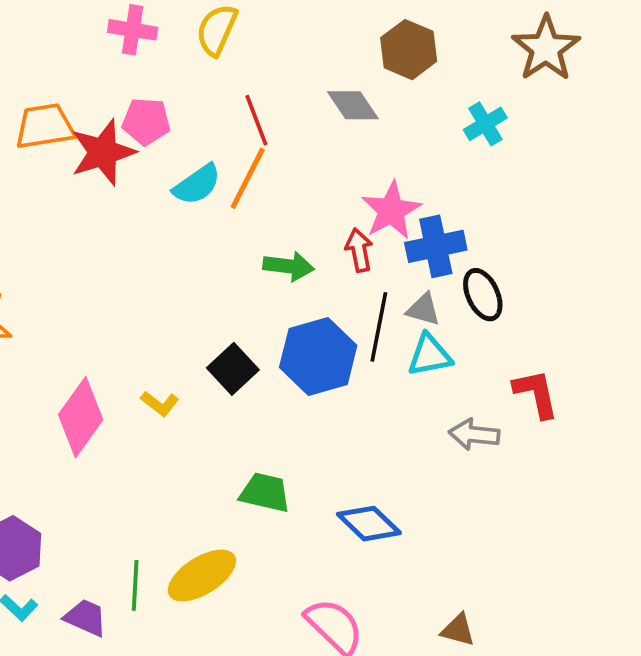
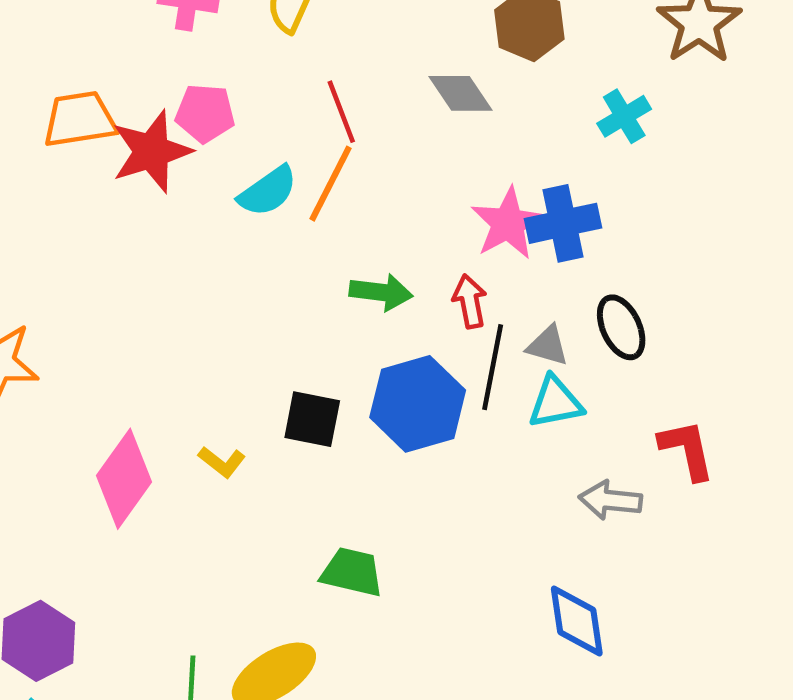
blue cross: (436, 246) -> (563, 223), moved
red arrow: (359, 250) -> (470, 301), moved
black square: (233, 369) -> (312, 419), turned -36
blue diamond: (369, 524) -> (577, 621), moved, turned 38

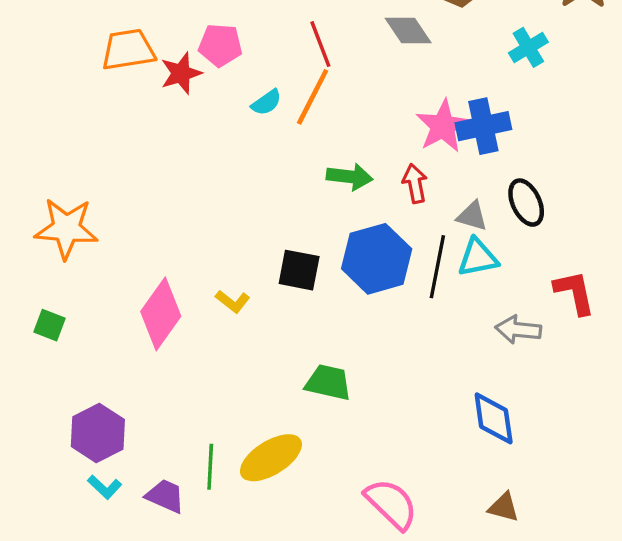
red star: (152, 151) -> (181, 73), size x0.7
cyan semicircle: (268, 191) -> (266, 102), size x0.7
black line: (493, 367) -> (437, 267), moved

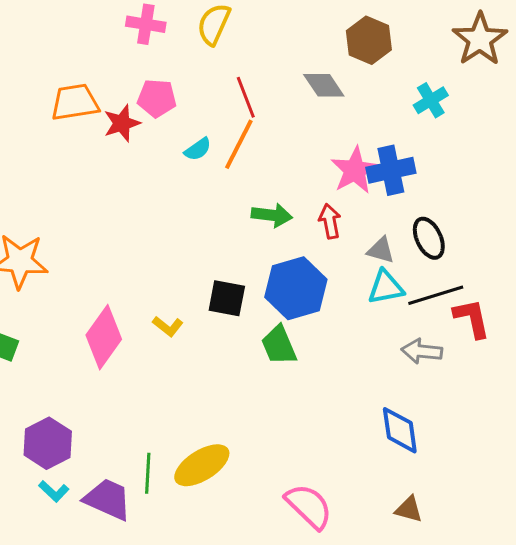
black line: (437, 267) -> (436, 295), moved, turned 62
green trapezoid: (328, 382) -> (279, 345), moved, turned -126
purple trapezoid: (165, 496) -> (108, 499), size x1.4

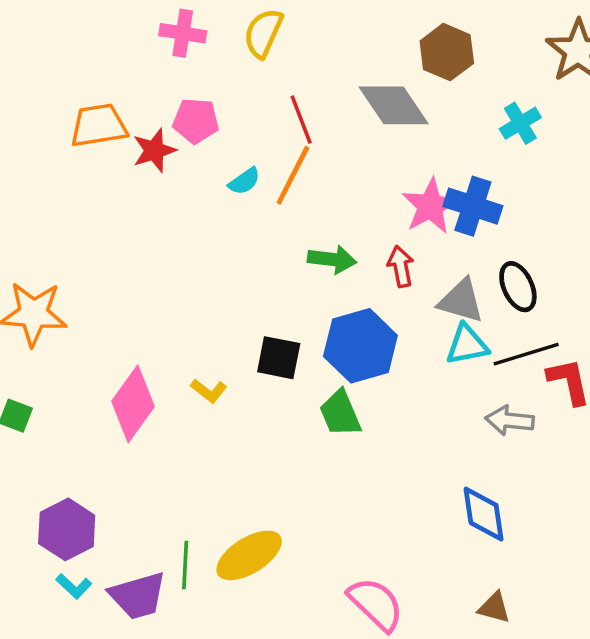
gray diamond: (324, 85) -> (394, 105), size x1.4
blue cross: (391, 170) -> (473, 206), turned 30
gray triangle: (381, 250) -> (461, 301), size x1.4
purple trapezoid: (108, 499) -> (138, 596), turned 140

